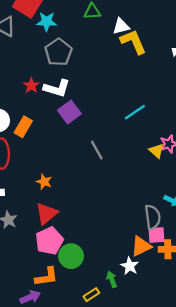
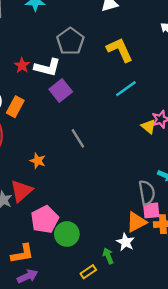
yellow L-shape: (133, 42) -> (120, 50), moved
gray pentagon: (58, 52) -> (70, 41), moved
gray line: (97, 150) -> (78, 138), moved
red triangle: (46, 214) -> (21, 191), moved
orange L-shape: (47, 277) -> (22, 254), moved

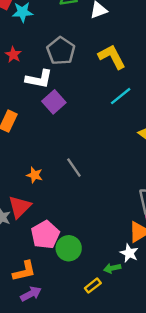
red star: (22, 65) -> (13, 55), moved
gray line: (78, 138) -> (74, 168), moved
green arrow: (108, 256) -> (112, 268), turned -77

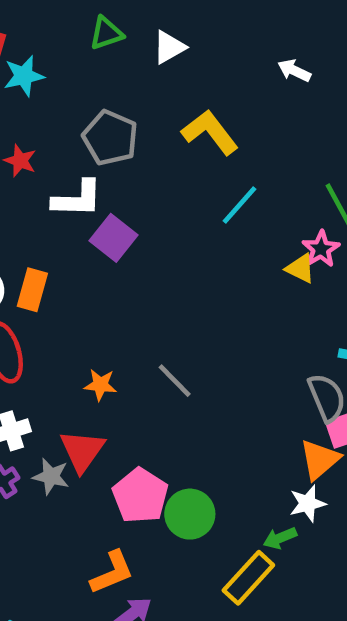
gray line: (74, 168) -> (175, 381), moved
white star: (129, 253) -> (308, 503), turned -30
yellow rectangle: (93, 286) -> (248, 578), size x1.6

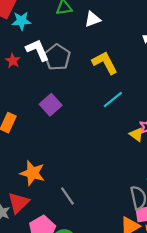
white L-shape: (77, 199) -> (37, 50), moved, turned -125
gray line: (175, 381) -> (67, 196), moved
orange star: (100, 385) -> (32, 173), size x1.6

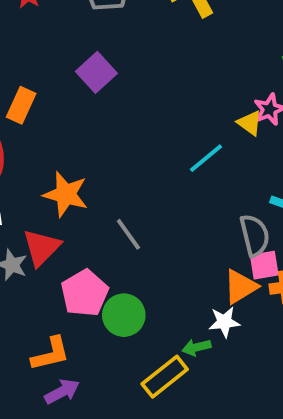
cyan line: (113, 99) -> (206, 158), moved

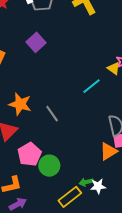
gray line: (128, 234) -> (52, 114), moved
white star: (224, 322) -> (98, 186), moved

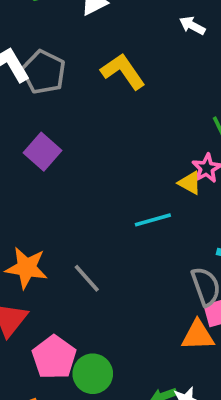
cyan line: (91, 86) -> (153, 220), turned 30
orange triangle: (108, 151) -> (198, 335), turned 36

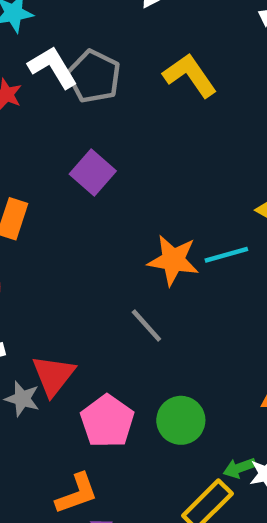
orange star: (27, 268) -> (173, 260), moved
green circle: (93, 374) -> (181, 420), moved

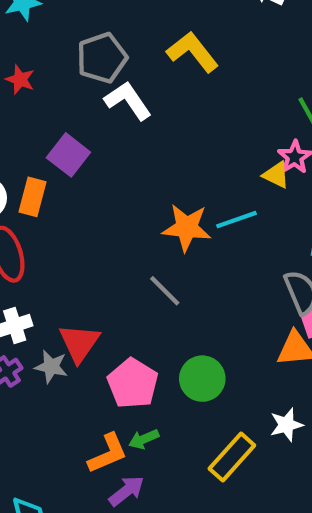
white L-shape: (53, 67) -> (128, 101), moved
gray pentagon: (94, 76) -> (102, 58), turned 30
purple square: (93, 173) -> (68, 155), moved
green arrow: (239, 468) -> (144, 439), moved

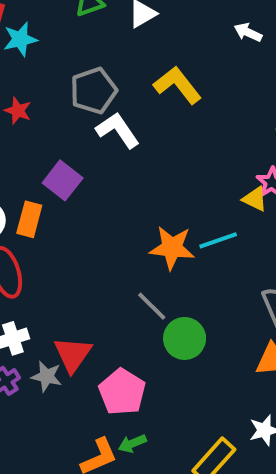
green circle: (202, 379) -> (185, 338), moved

